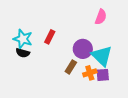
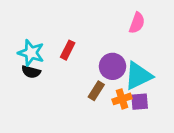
cyan triangle: (102, 56) -> (138, 76), turned 50

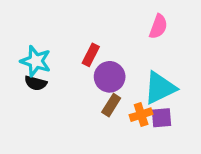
red rectangle: (68, 50) -> (91, 55), moved
purple circle: (112, 66) -> (110, 77), moved

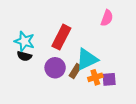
red rectangle: (91, 55) -> (61, 37), size x1.6
purple circle: (110, 77) -> (55, 68), moved
cyan triangle: (160, 88) -> (87, 59), moved

